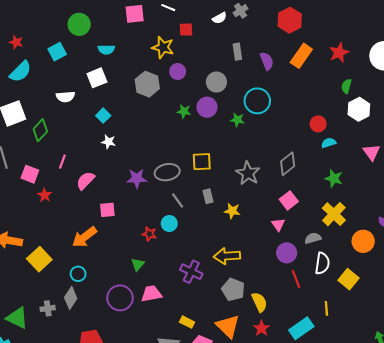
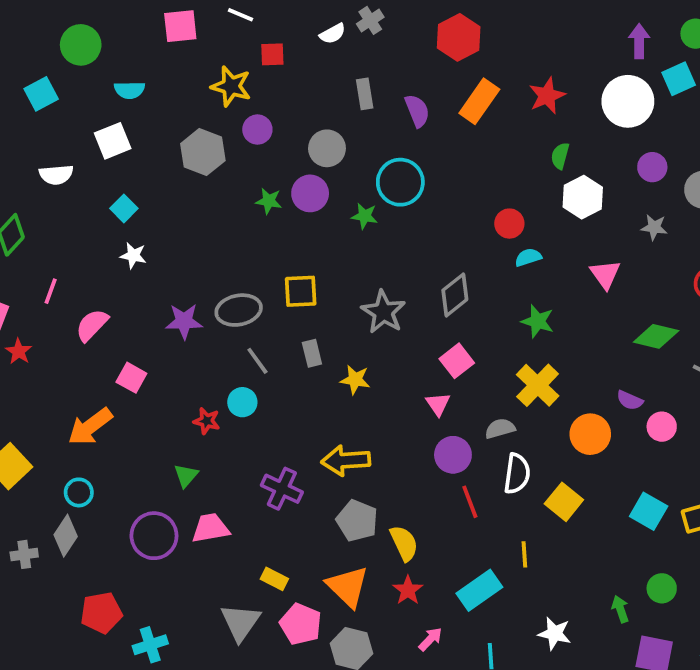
pink square: (107, 210) -> (131, 378), turned 35

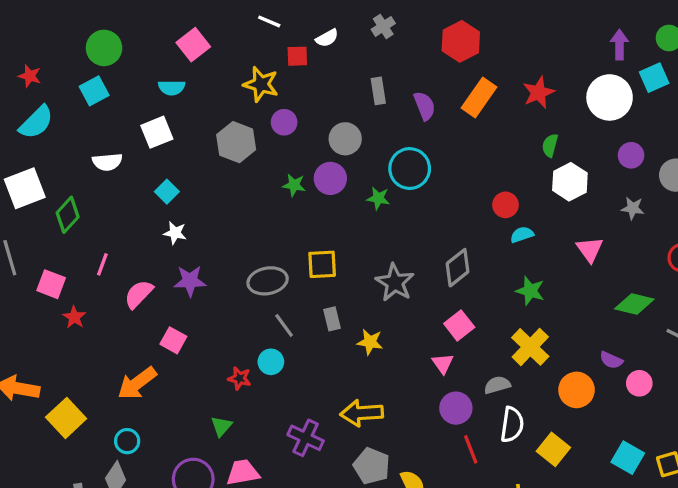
pink square: (180, 26) -> (193, 45), moved, turned -32
white semicircle: (333, 34) -> (327, 38), moved
green circle: (81, 45) -> (104, 48), moved
purple star: (184, 321) -> (190, 281), moved

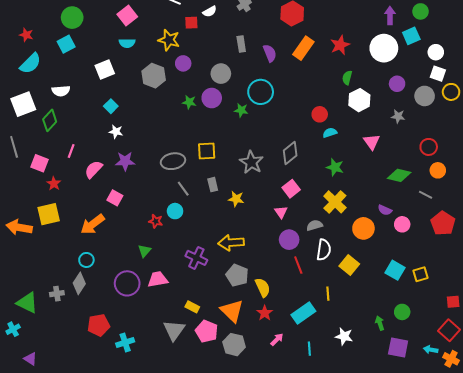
cyan semicircle: (172, 88) -> (127, 43), moved
white semicircle: (107, 162) -> (61, 91), moved
yellow square: (66, 418) -> (49, 214), moved, turned 30

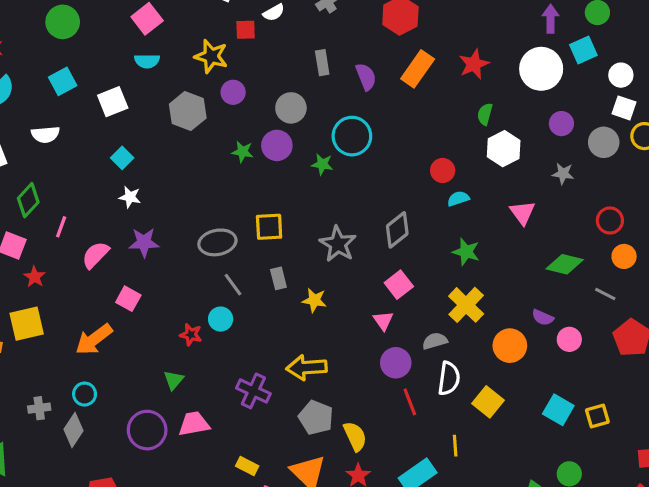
cyan square: (66, 44) -> (63, 81), moved
green diamond: (50, 120) -> (28, 200), moved
gray cross: (57, 294) -> (39, 408), moved

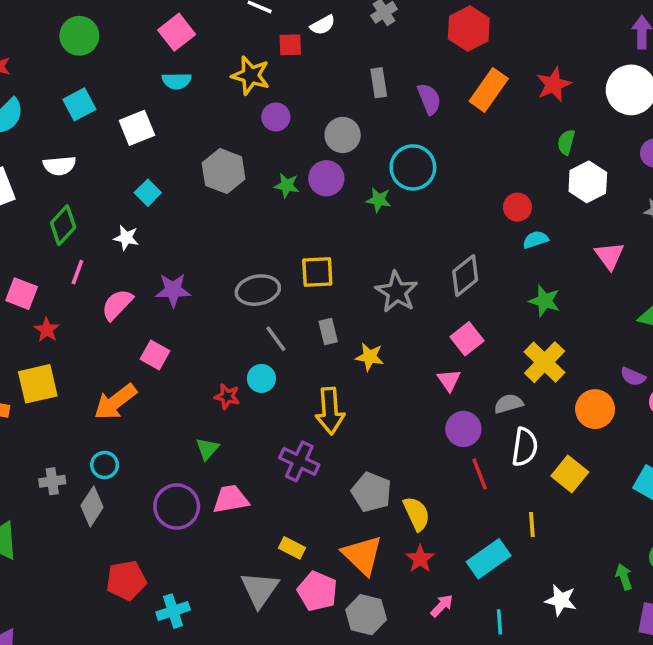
gray hexagon: (188, 111) -> (224, 171), moved
white star: (130, 197) -> (126, 238), moved
green diamond: (28, 200) -> (63, 225), moved
yellow arrow: (307, 367) -> (330, 411), moved, turned -90

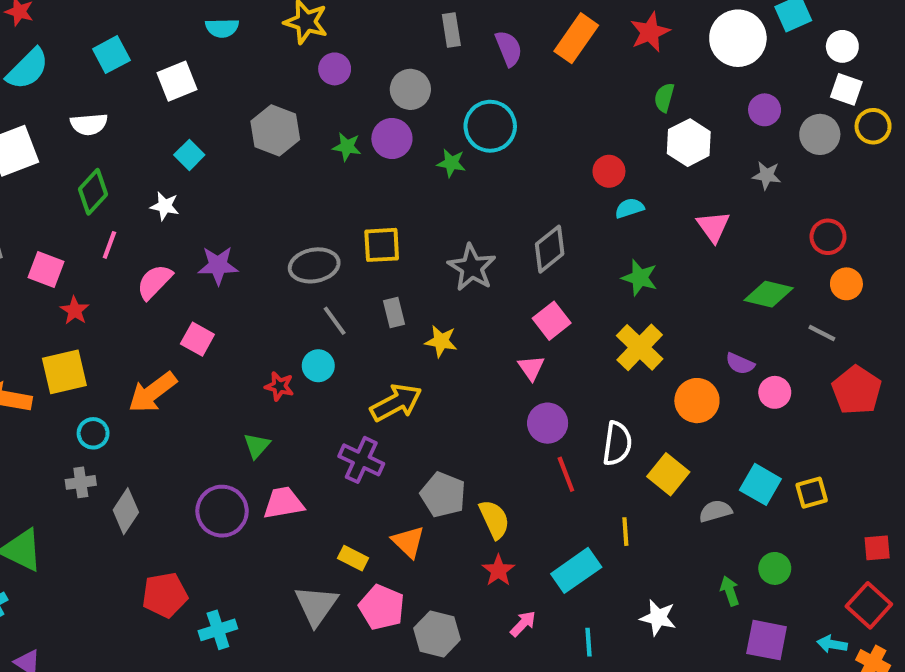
gray semicircle: (508, 404) -> (715, 511), moved
yellow arrow: (330, 411) -> (396, 403), turned -114
cyan circle: (105, 465) -> (93, 433), moved
orange triangle: (362, 555) -> (408, 542), moved, size x0.7

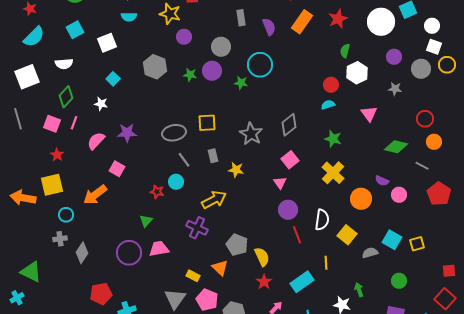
red circle: (609, 171) -> (331, 85), moved
pink square: (46, 270) -> (52, 124), moved
green arrow: (730, 591) -> (359, 290), moved

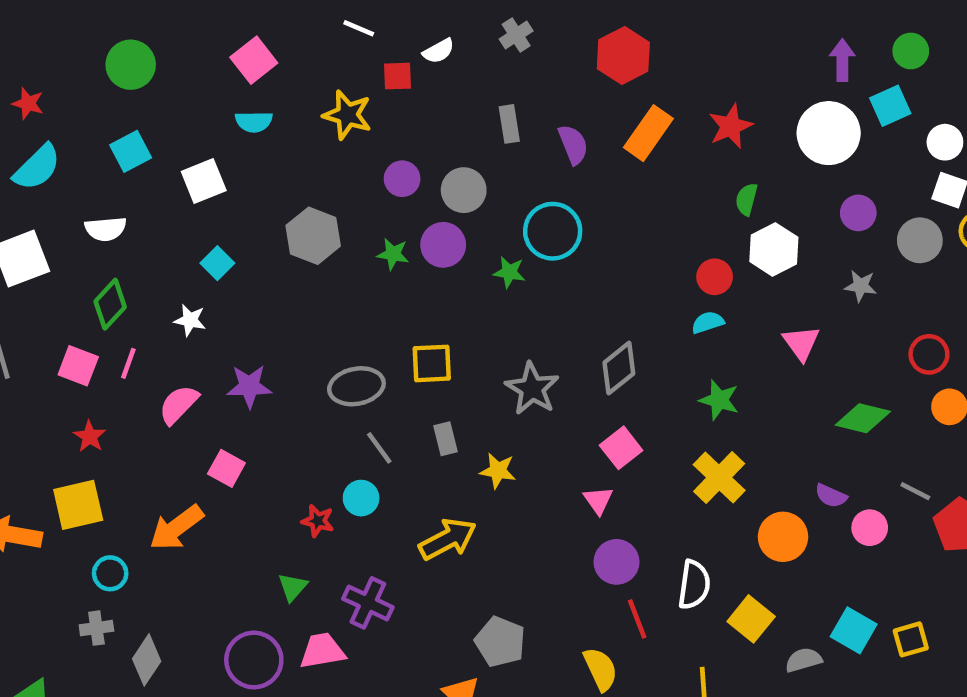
purple circle: (184, 37) -> (402, 179), moved
gray line: (422, 166) -> (915, 491), moved
purple cross: (197, 228) -> (368, 603), moved
yellow semicircle: (262, 257) -> (601, 669), moved

